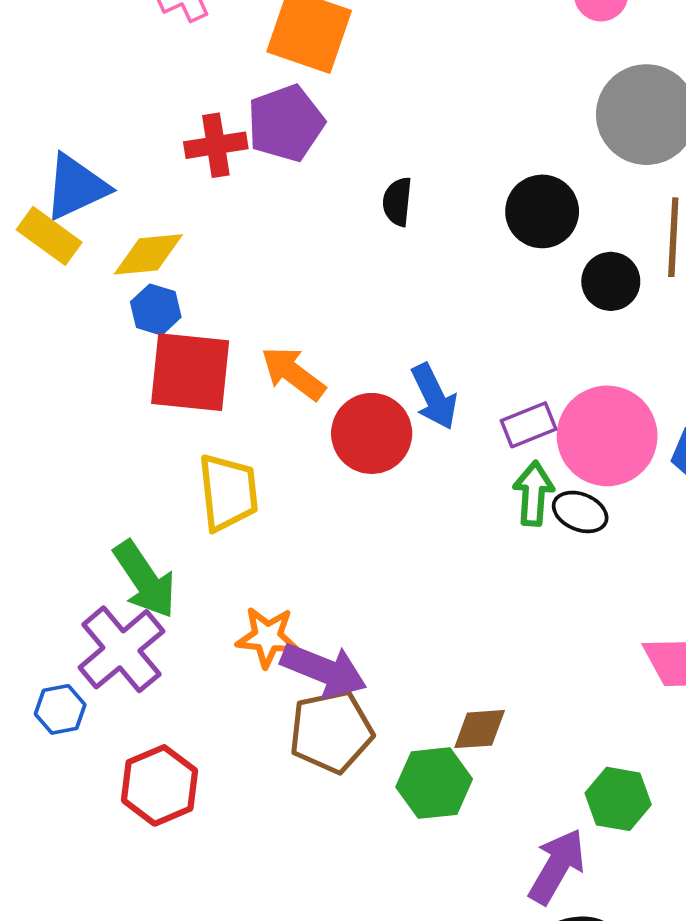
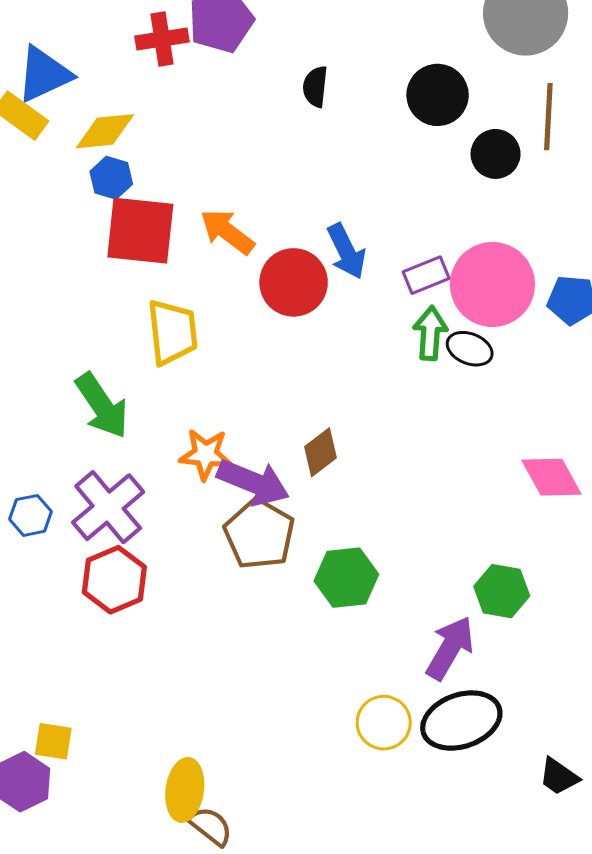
purple cross: (121, 649) -> (108, 507), moved
brown diamond: (480, 729) -> (320, 452), moved, turned -33
brown pentagon: (331, 731) -> (259, 534), turned -30

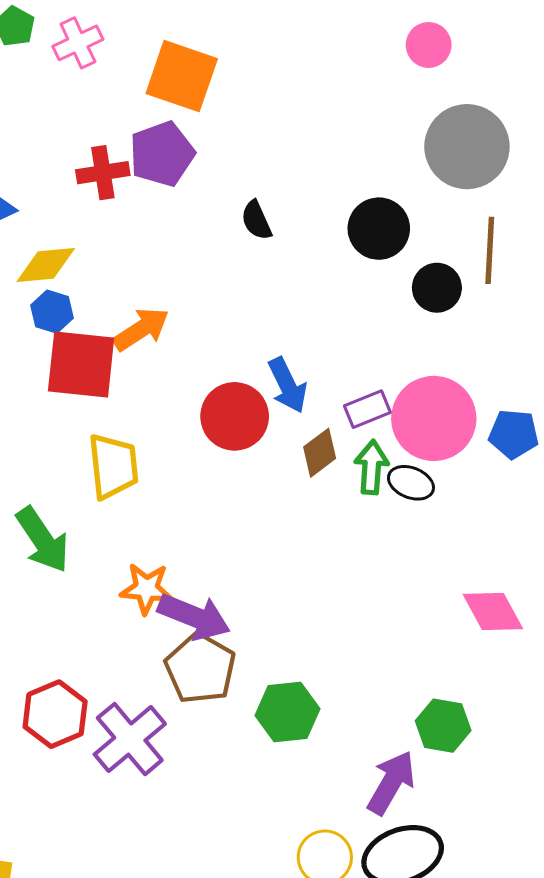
black semicircle: (315, 87) -> (256, 220), turned -30
orange arrow: (227, 232) -> (141, 329), moved, turned 110
brown diamond: (320, 452) -> (320, 453), moved
purple cross: (108, 507) -> (130, 739), moved

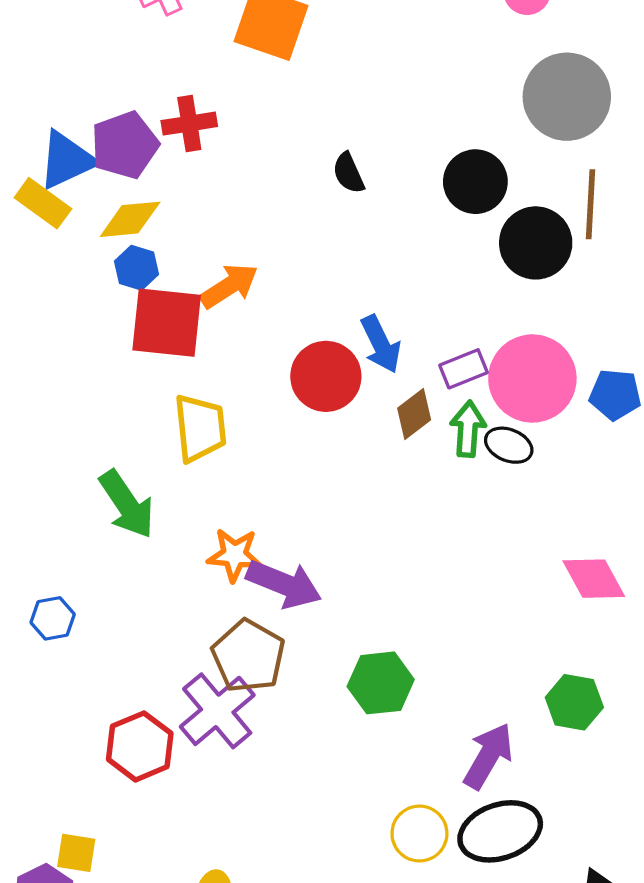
purple pentagon: (162, 154) -> (125, 145), moved
black circle: (437, 288) -> (536, 243), size x1.4
brown pentagon: (200, 668) -> (248, 656), moved
red hexagon: (55, 714) -> (140, 746), moved
green hexagon: (443, 726) -> (574, 702), moved

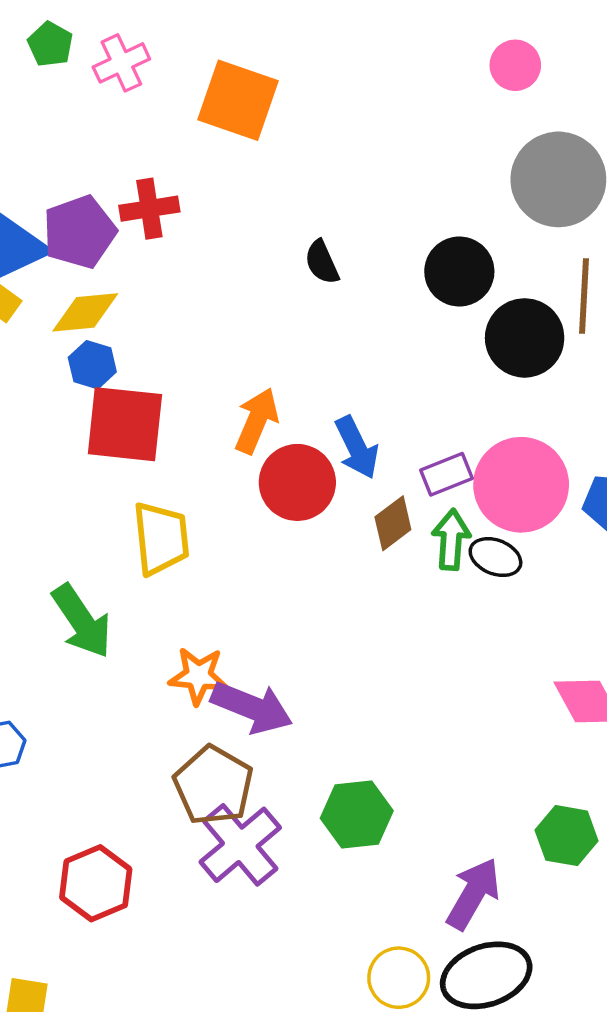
orange arrow: (229, 286) -> (257, 421), moved, turned -34
purple cross: (217, 711) -> (240, 845), moved

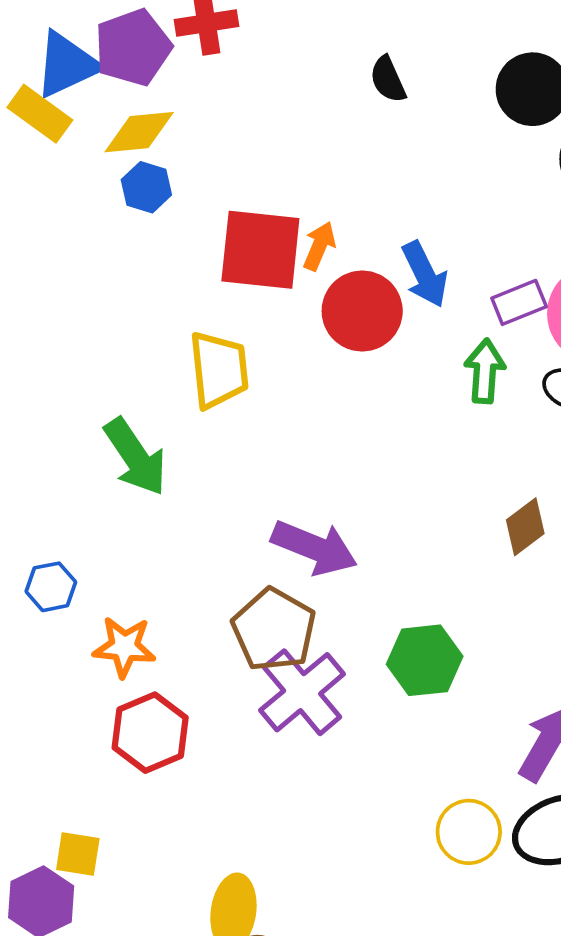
orange arrow: (257, 421) -> (319, 246), size x0.7
red square: (125, 424) -> (260, 250), moved
brown diamond: (393, 523) -> (525, 527), moved
green arrow: (451, 540) -> (485, 371), moved
orange star: (198, 676) -> (124, 647), moved

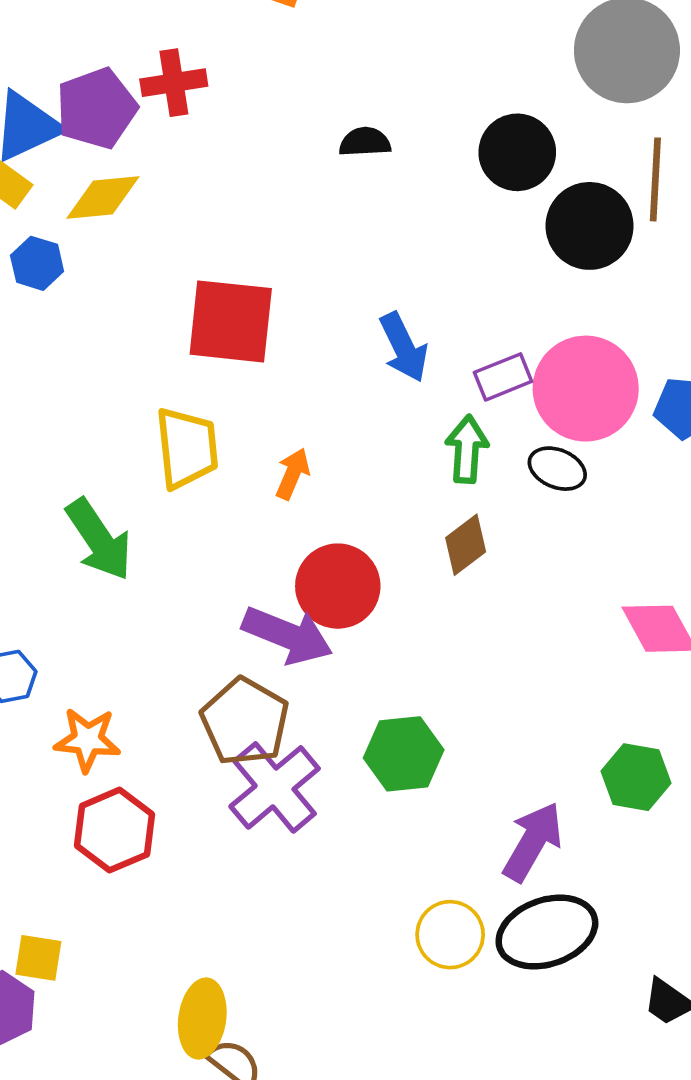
black semicircle: (388, 79) -> (365, 142), turned 111
blue hexagon: (146, 187) -> (37, 263), moved
orange arrow: (319, 246) -> (293, 474), moved
red circle: (362, 311) -> (338, 586), moved
brown diamond: (525, 527) -> (466, 545), moved

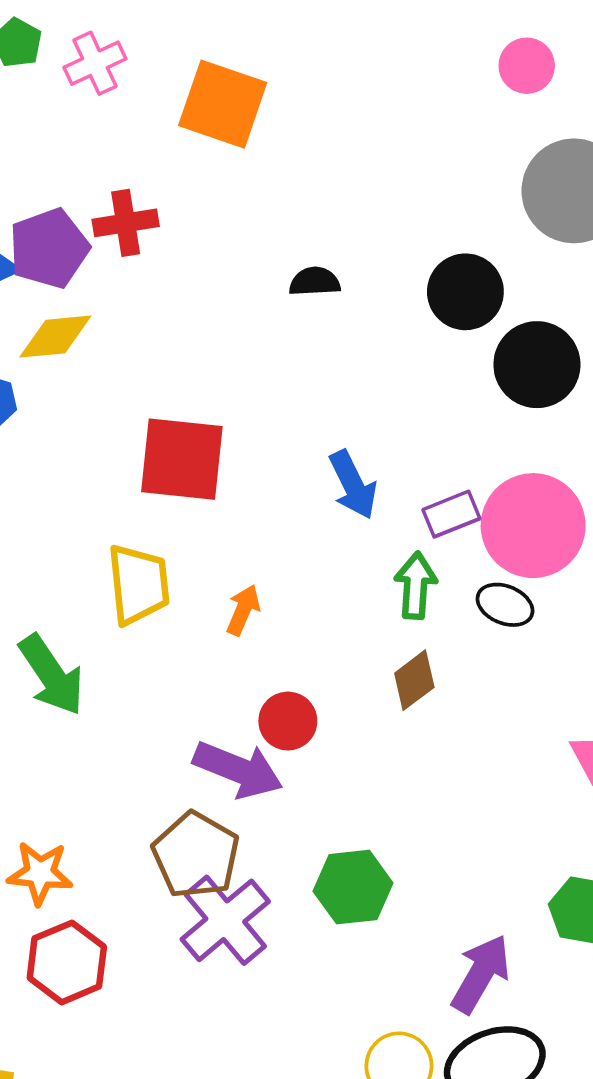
red circle: (338, 586) -> (288, 721), size x0.7

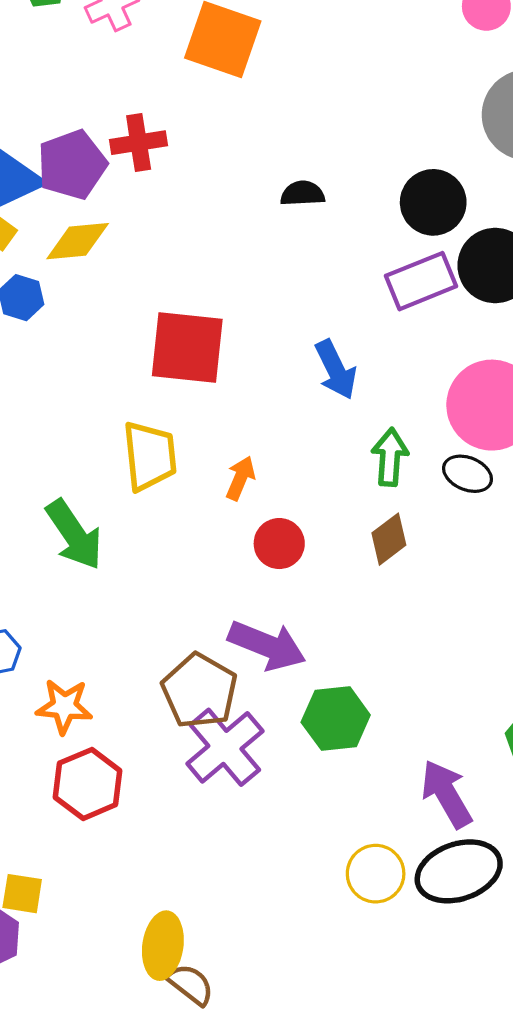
purple rectangle: (451, 514) -> (421, 281), moved, size x1.4
red circle: (288, 721) -> (279, 544), moved
purple arrow: (238, 770) -> (267, 645), moved
purple arrow: (481, 974) -> (446, 794), turned -60

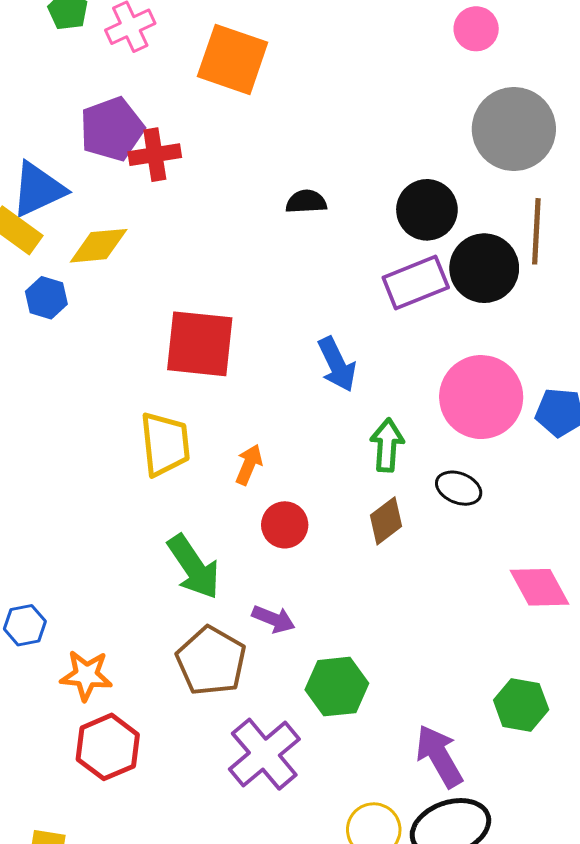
purple pentagon: (72, 165) -> (112, 129), moved
black ellipse: (468, 474) -> (459, 488), moved
green arrow: (74, 535) -> (194, 567), moved
purple arrow: (267, 645) -> (273, 619), size x0.6
purple cross: (225, 747) -> (264, 754), moved

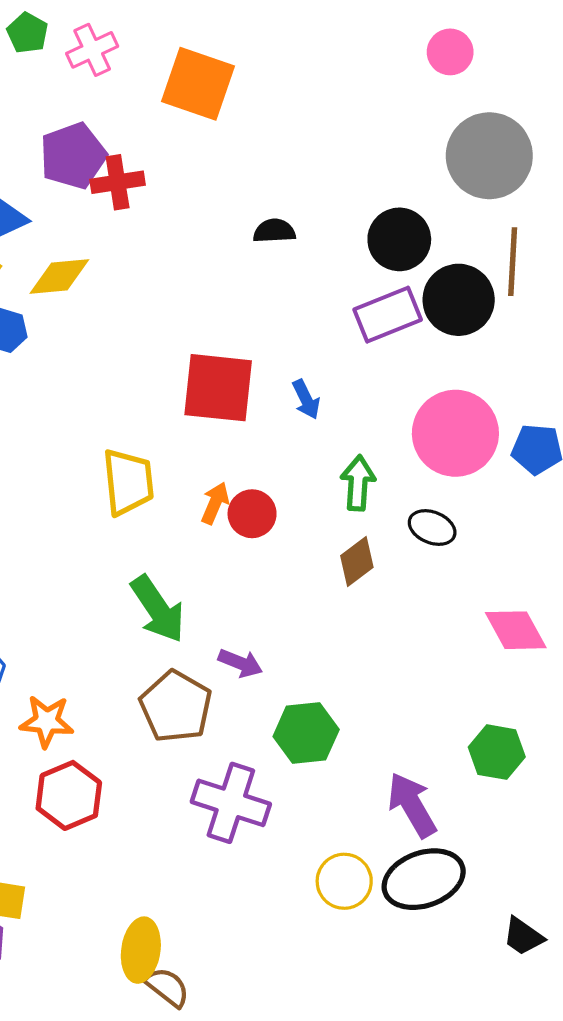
red square: (200, 344) -> (218, 388), moved
blue arrow: (337, 364) -> (306, 399), size x0.7
red circle: (285, 525) -> (252, 514), moved
purple cross: (264, 754) -> (231, 803), turned -32

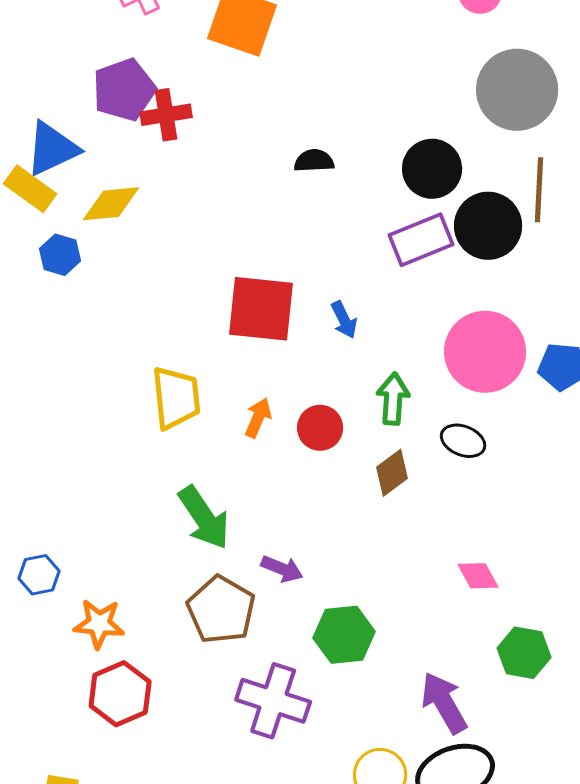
red circle: (252, 514) -> (320, 428), moved
pink diamond: (516, 630) -> (478, 576), moved, size x0.7

